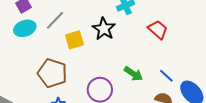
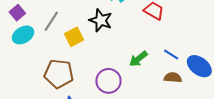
green arrow: (133, 74) -> (138, 59), turned 120

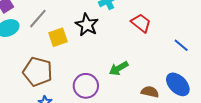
blue line: (171, 55) -> (181, 45), moved

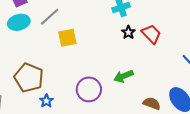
black star: (87, 25) -> (128, 32), moved, size x0.6
brown pentagon: (38, 72) -> (29, 78), moved

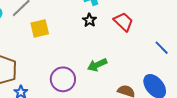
black star: (128, 32) -> (89, 20), moved

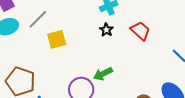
green arrow: (97, 65) -> (103, 74), moved

